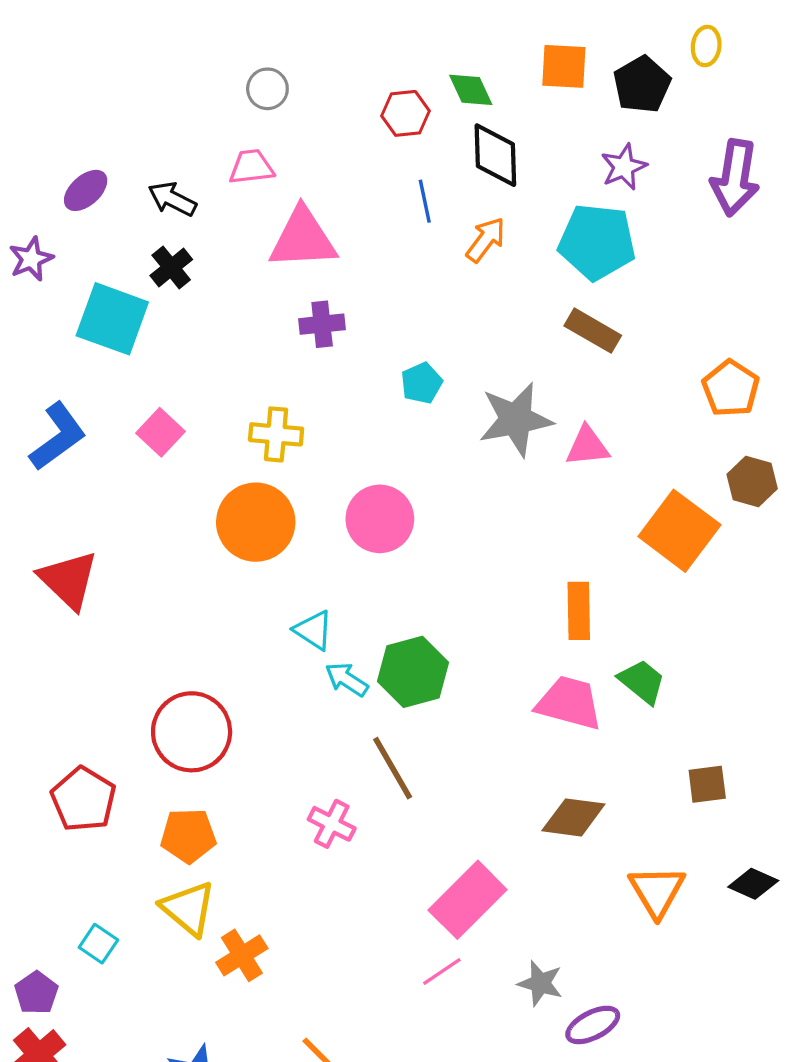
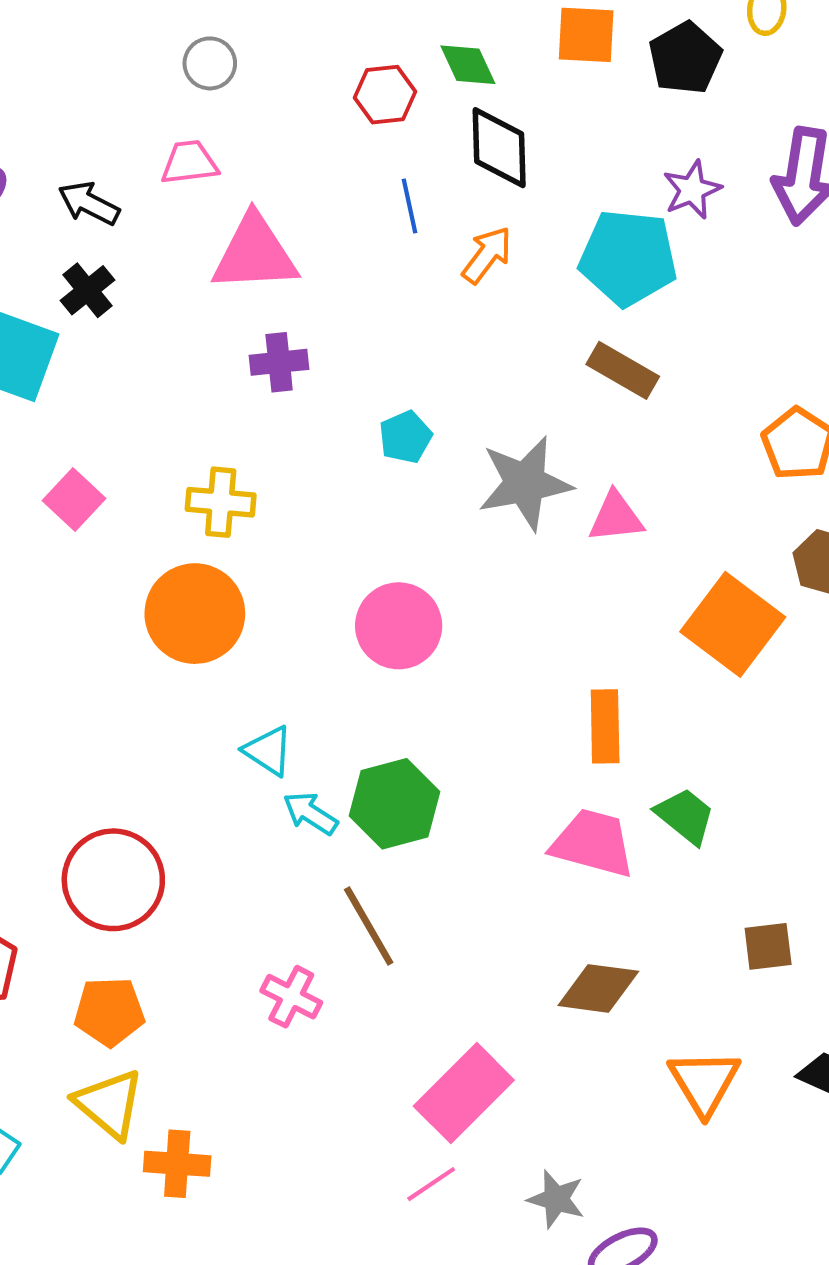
purple star: (624, 167) -> (692, 190), moved
pink circle: (380, 519) -> (399, 626), moved
orange cross: (242, 955) -> (177, 1164), turned 36

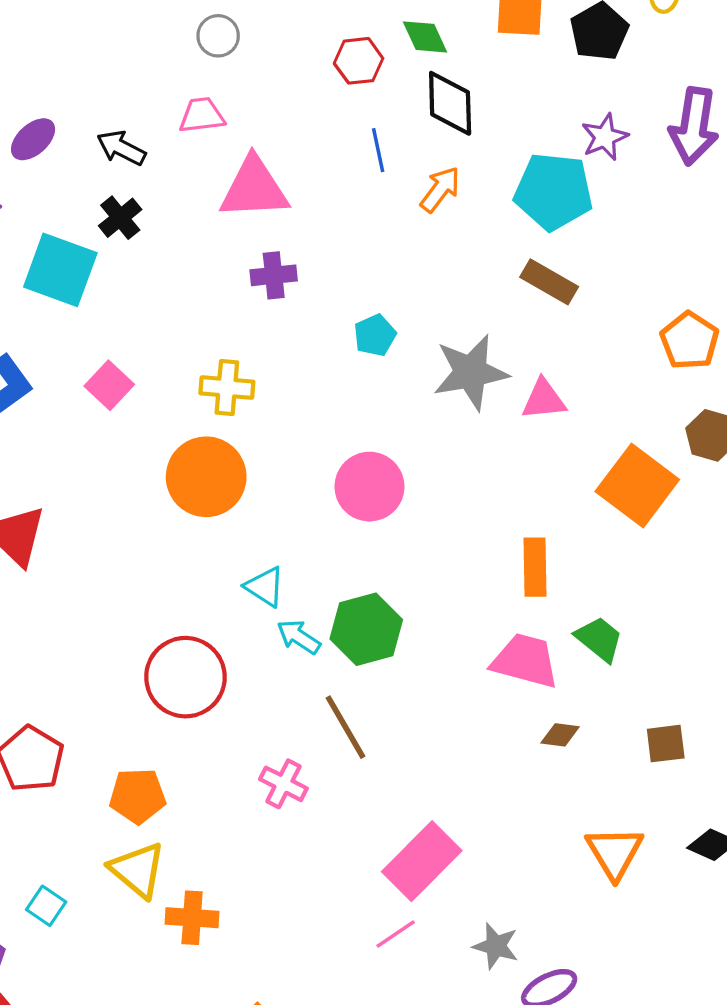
red circle: (113, 880) -> (185, 677), moved
brown diamond: (598, 988) -> (560, 735), moved, size x0.6

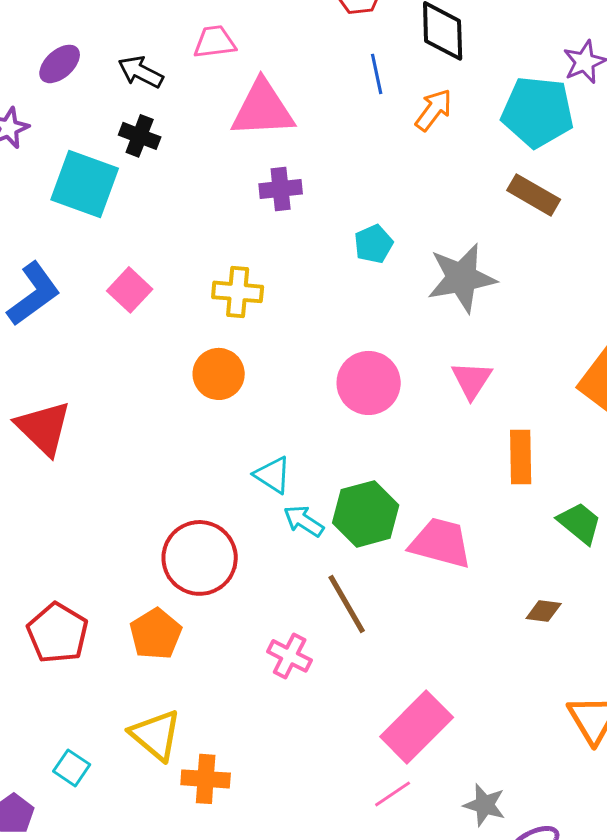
black cross: (120, 218) -> (140, 136), turned -30
pink triangle: (544, 399) -> (472, 380), moved, turned -51
orange circle: (206, 477) -> (219, 374), size x0.7
pink trapezoid: (525, 661) -> (441, 543), moved
orange pentagon: (138, 796) -> (156, 634), moved, turned -30

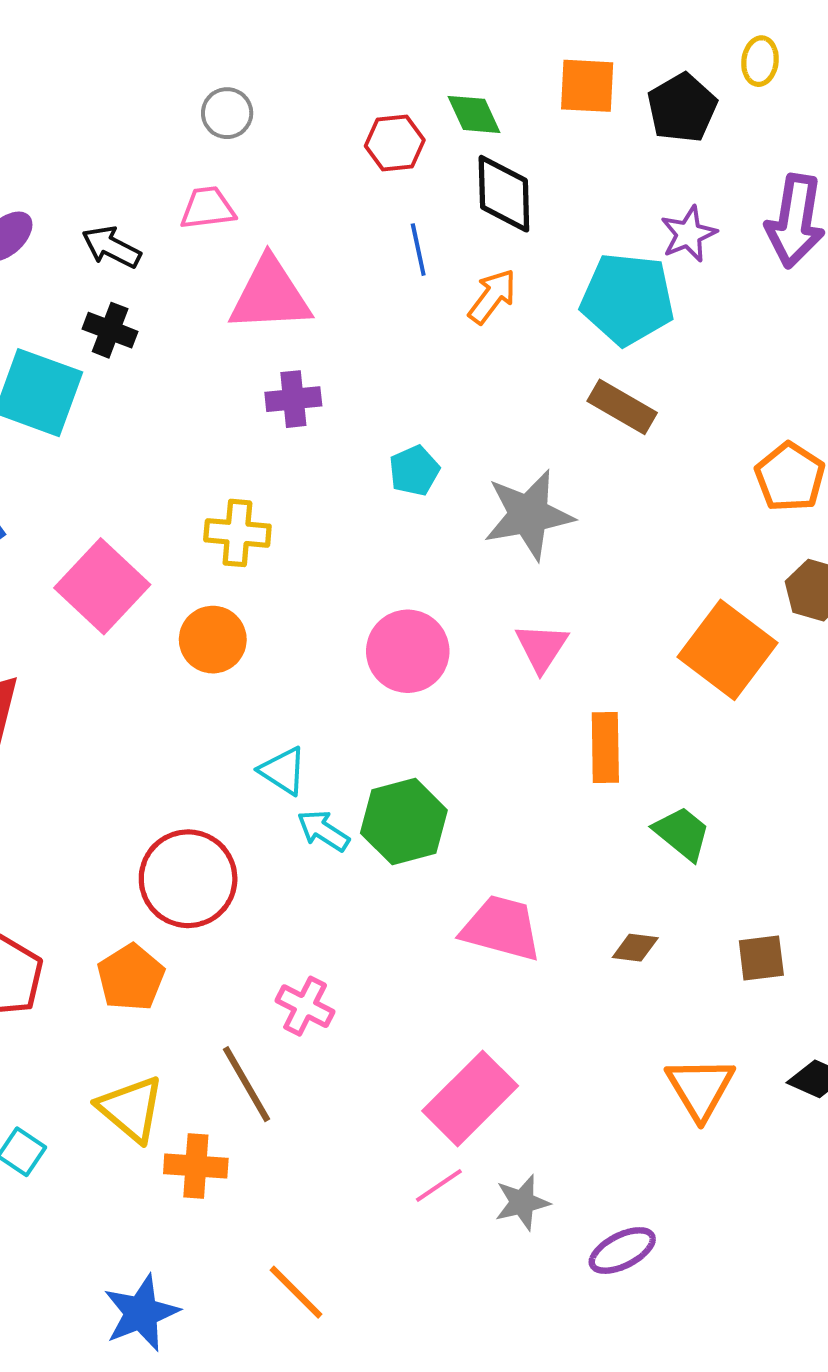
pink square: (130, 290) -> (102, 586), moved, size x1.6
pink trapezoid: (441, 543) -> (501, 928), moved
brown line: (347, 604) -> (247, 1084), moved
gray star: (485, 805) -> (522, 1202), moved, turned -30

